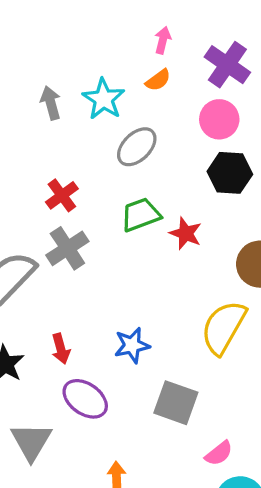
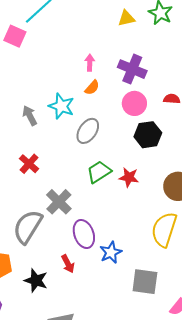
red cross: (62, 195) -> (29, 164), moved
purple ellipse: (85, 399) -> (84, 234), moved, turned 48

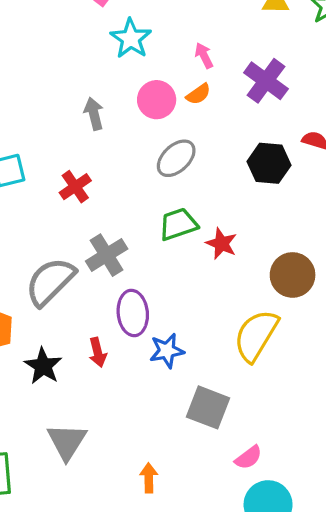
pink arrow: (90, 63) -> (204, 56), turned -42
pink circle: (134, 103) -> (157, 100), moved
cyan star: (61, 106) -> (131, 39), moved
black hexagon: (148, 135) -> (269, 163), moved

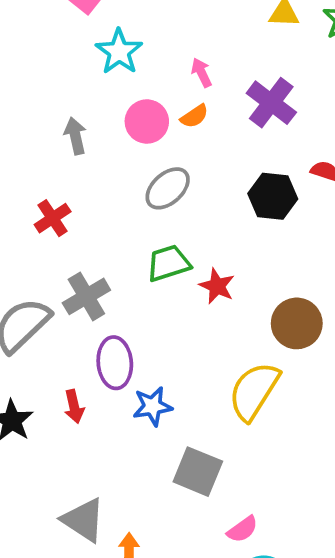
gray triangle: (67, 442) -> (83, 520), moved, turned -30

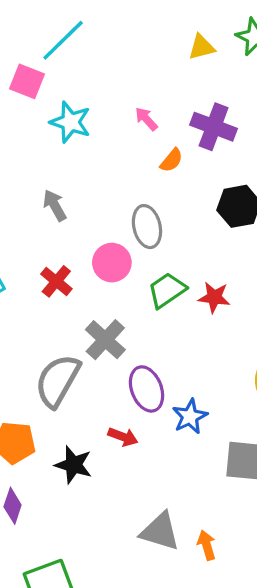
orange semicircle: (194, 116) -> (172, 160), moved
pink circle: (147, 121) -> (112, 263), moved
gray ellipse: (168, 188) -> (147, 227), turned -45
red arrow: (74, 406) -> (123, 437), turned -40

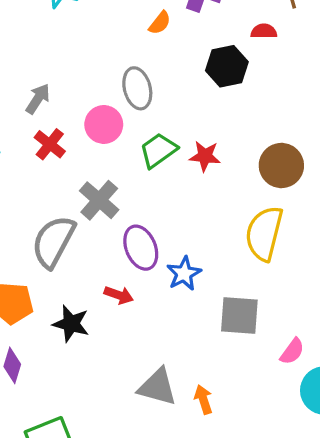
gray arrow: (55, 205) -> (38, 99), moved, turned 64

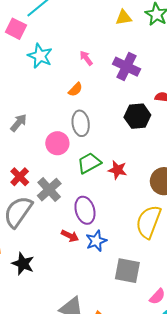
orange semicircle: (160, 23) -> (75, 90), moved
red cross: (50, 144) -> (20, 177), moved
purple ellipse: (141, 248) -> (85, 210), moved
red arrow: (119, 295) -> (70, 236), moved

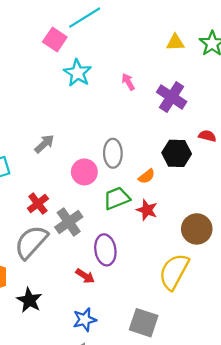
orange semicircle: (75, 90) -> (147, 176), moved
blue star: (96, 241) -> (85, 320), moved

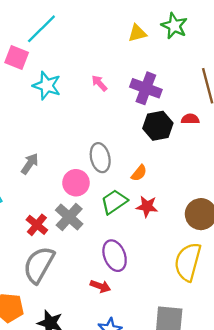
black hexagon: (177, 153) -> (158, 126), moved
gray cross: (69, 222) -> (69, 217), moved

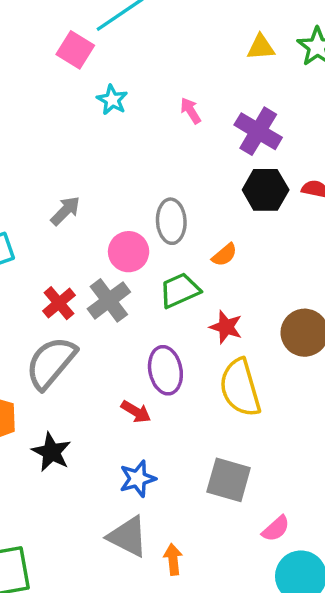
cyan star: (47, 86) -> (112, 100), size x0.7
red star: (147, 206) -> (226, 327), moved
yellow semicircle: (188, 262) -> (240, 388), moved, turned -42

